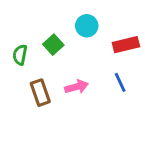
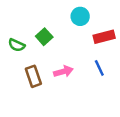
cyan circle: (87, 26) -> (80, 16), moved
green semicircle: (20, 55) -> (17, 45), turned -77

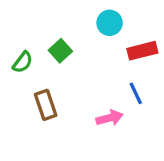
green semicircle: (17, 45) -> (23, 62), turned -77
pink arrow: (63, 71) -> (110, 118), moved

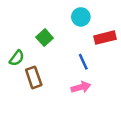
green semicircle: (23, 62) -> (17, 58), moved
blue line: (136, 93) -> (83, 62), moved

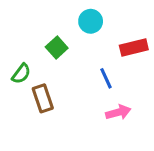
cyan circle: (81, 17) -> (91, 21), moved
pink arrow: (81, 87) -> (118, 112), moved

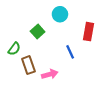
red rectangle: (134, 47) -> (88, 32), turned -66
pink arrow: (118, 112) -> (50, 74), moved

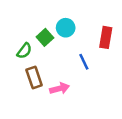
cyan circle: (60, 14) -> (66, 28), moved
green semicircle: (14, 49) -> (24, 51), moved

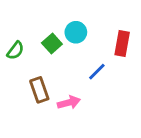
green semicircle: (24, 51) -> (15, 51), moved
blue line: (84, 62) -> (97, 72), turned 70

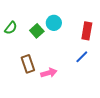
green semicircle: (15, 51) -> (11, 28), moved
blue line: (97, 72) -> (82, 57), moved

